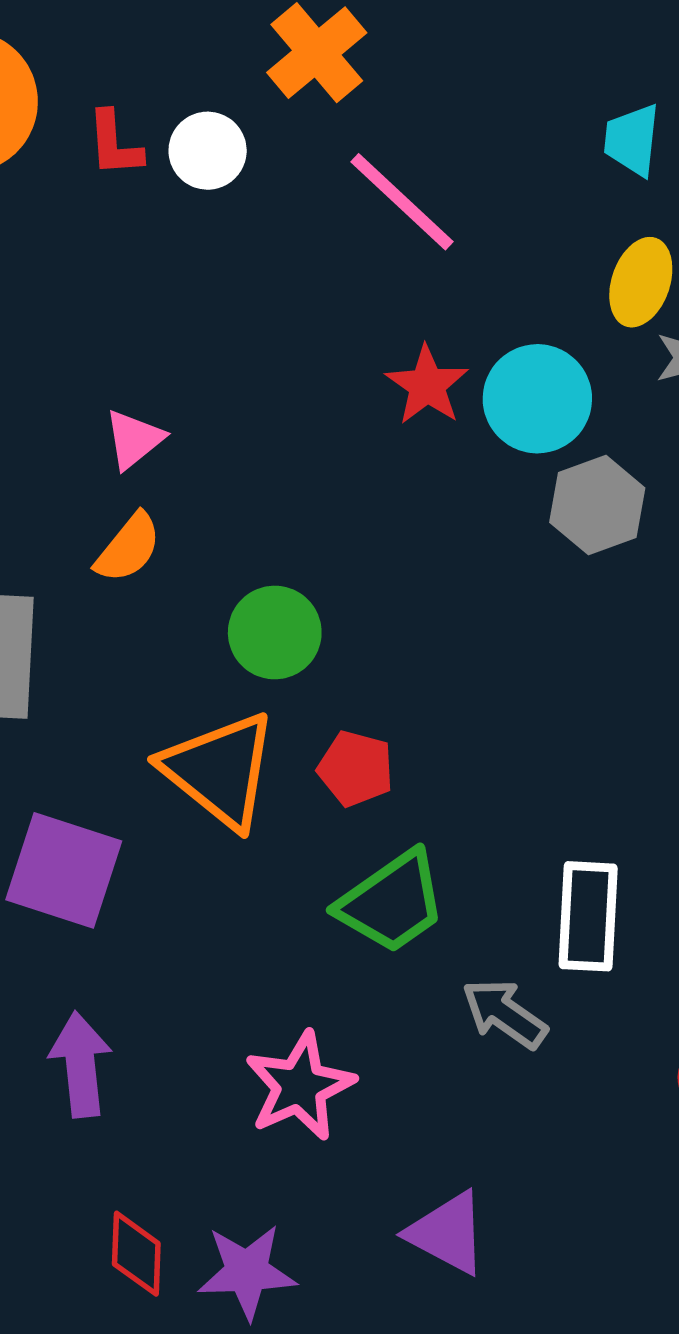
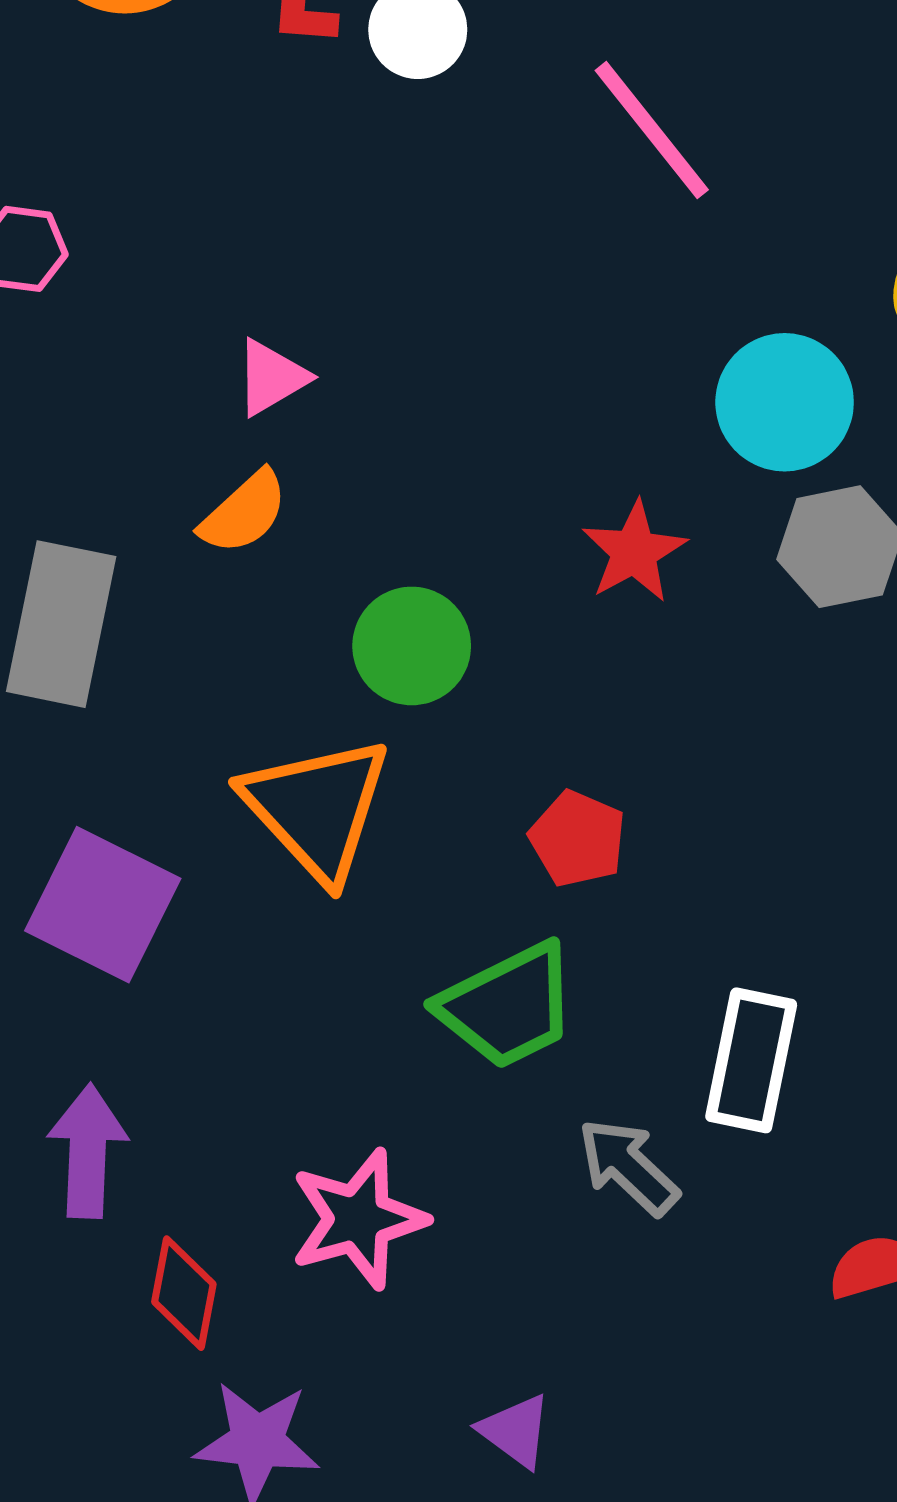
red star: (427, 385) -> (634, 552), moved
red pentagon: (356, 769) -> (578, 839), moved
purple triangle: (447, 1233) -> (515, 1431), size x0.7
red diamond: (136, 1254) -> (184, 1293), moved

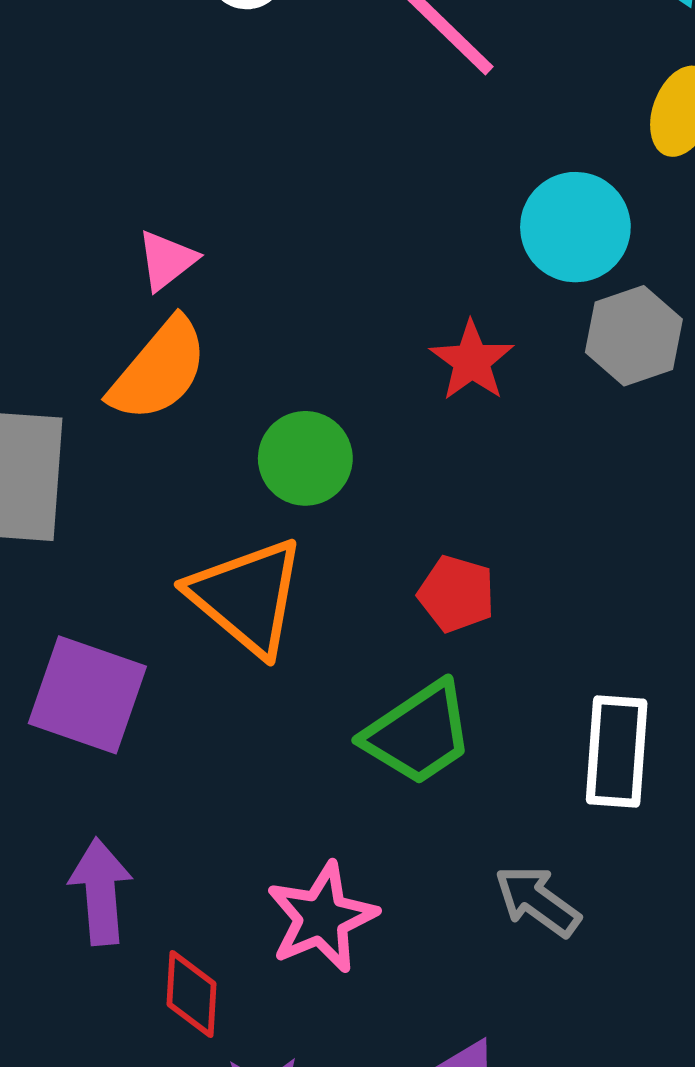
orange semicircle: (244, 513) -> (159, 370), size x1.5
gray arrow: (628, 1167) -> (537, 901), moved

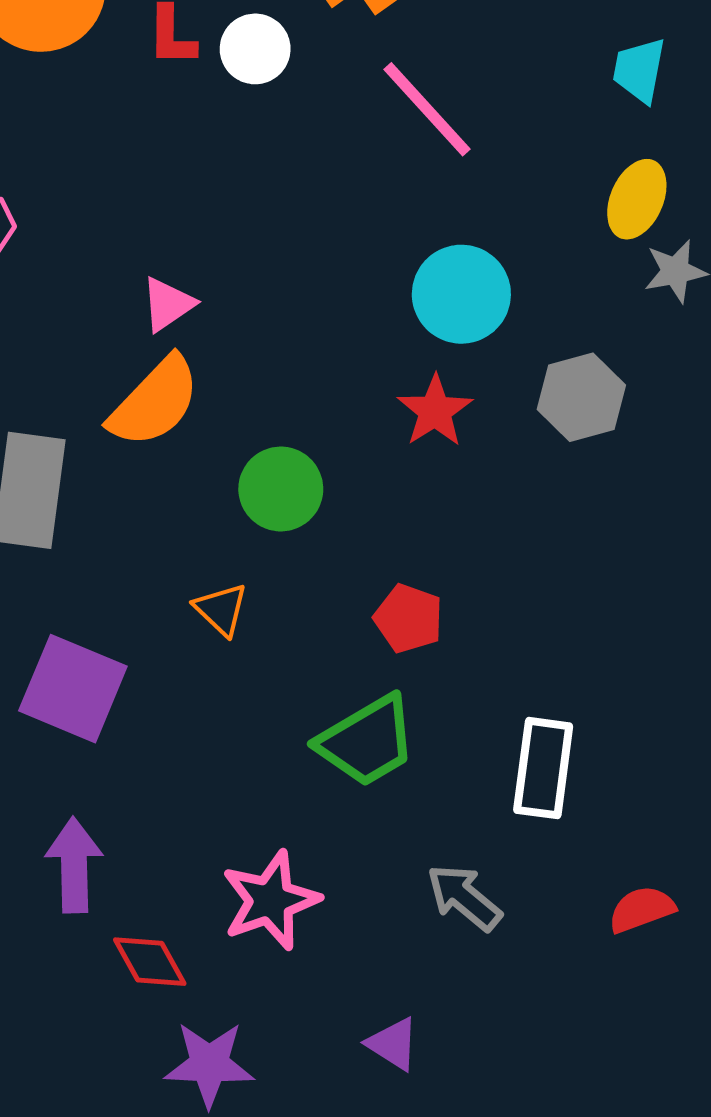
cyan circle: (575, 227) -> (461, 294), moved
orange triangle: (247, 597) -> (221, 609), size x0.5
red diamond: (192, 994) -> (150, 962), turned -36

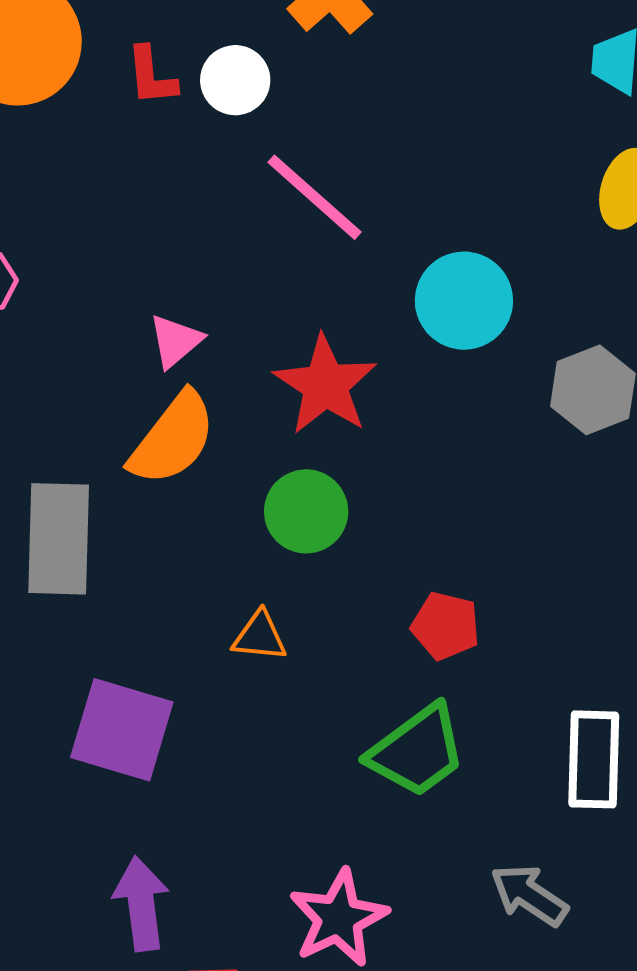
pink line: (427, 109) -> (315, 197), moved
red star: (435, 411) -> (325, 385), moved, size x1.4
orange triangle: (221, 609) -> (260, 636), turned -32

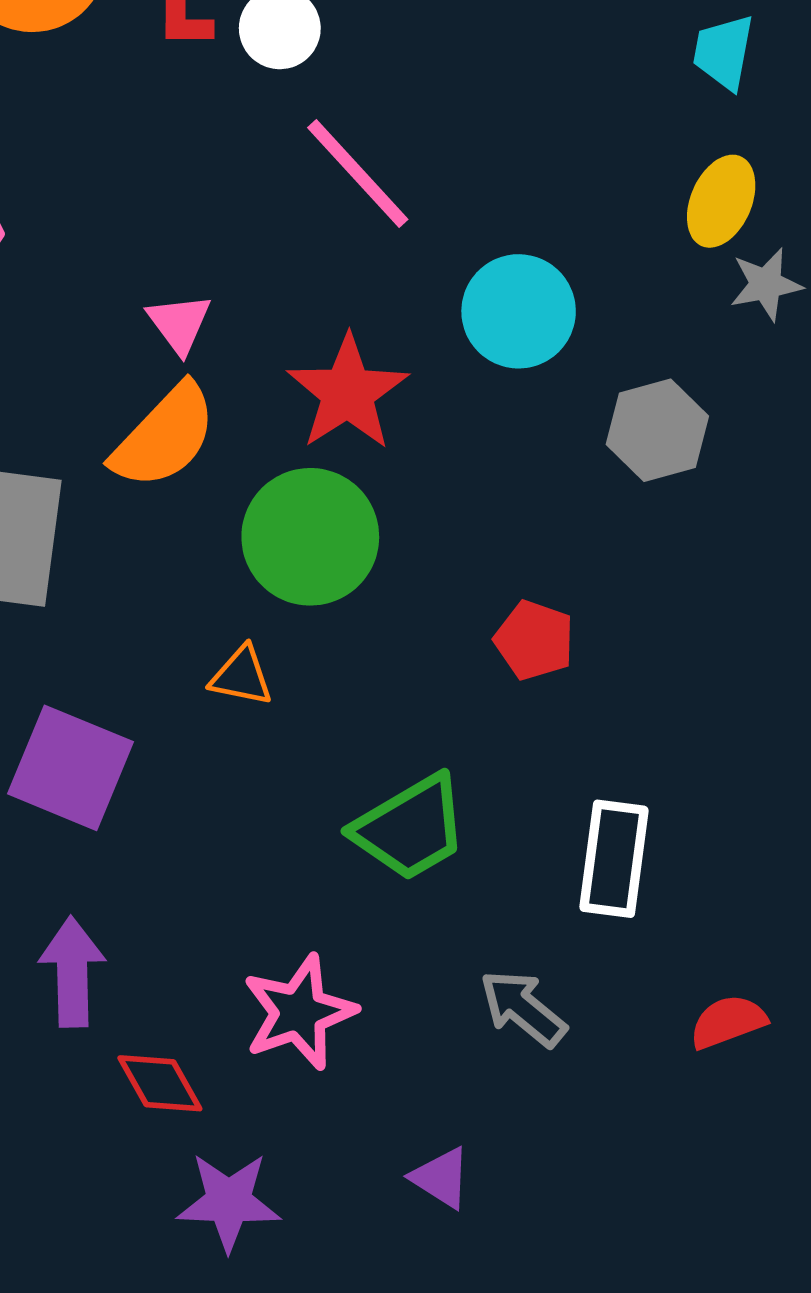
pink triangle: (175, 341) -> (179, 324), turned -32
green circle: (306, 511) -> (310, 537), size x1.4
red pentagon: (445, 626) -> (534, 640), moved

